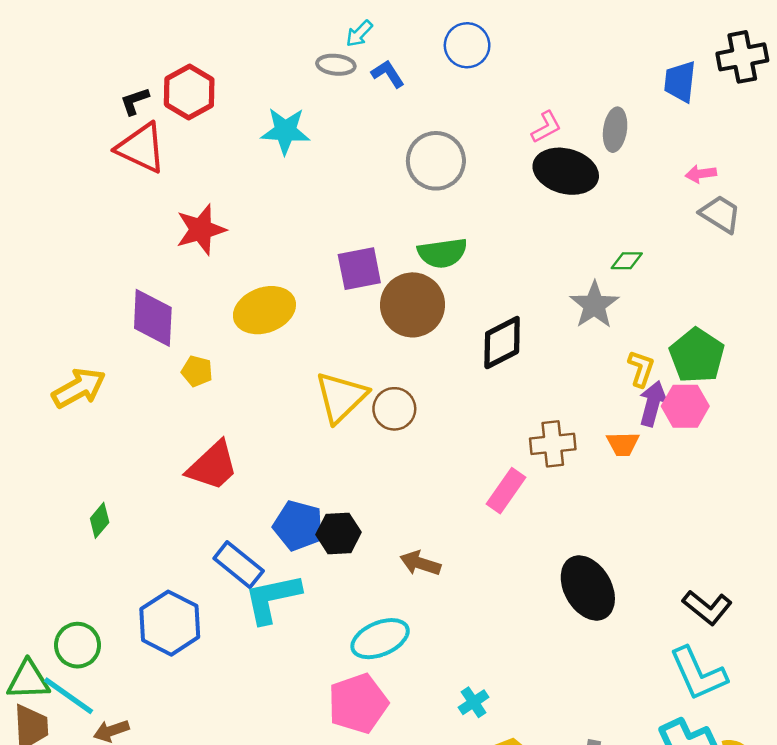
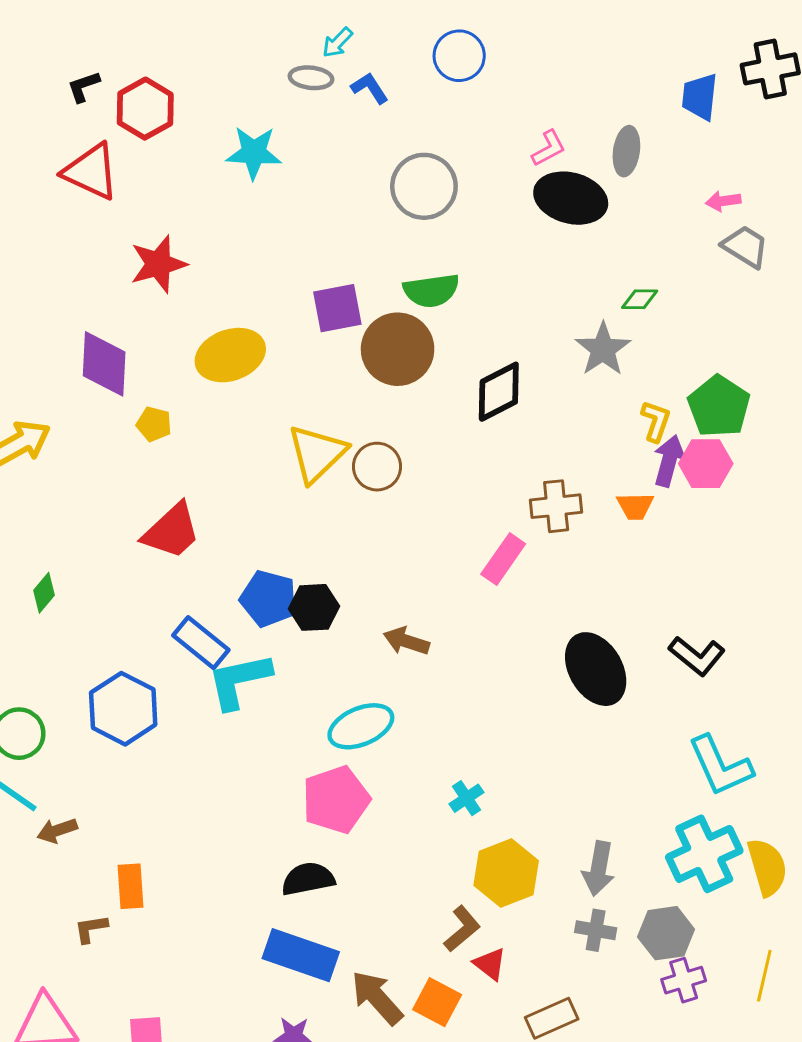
black L-shape: (135, 101) -> (84, 87), moved
black L-shape: (707, 607) -> (697, 656), moved

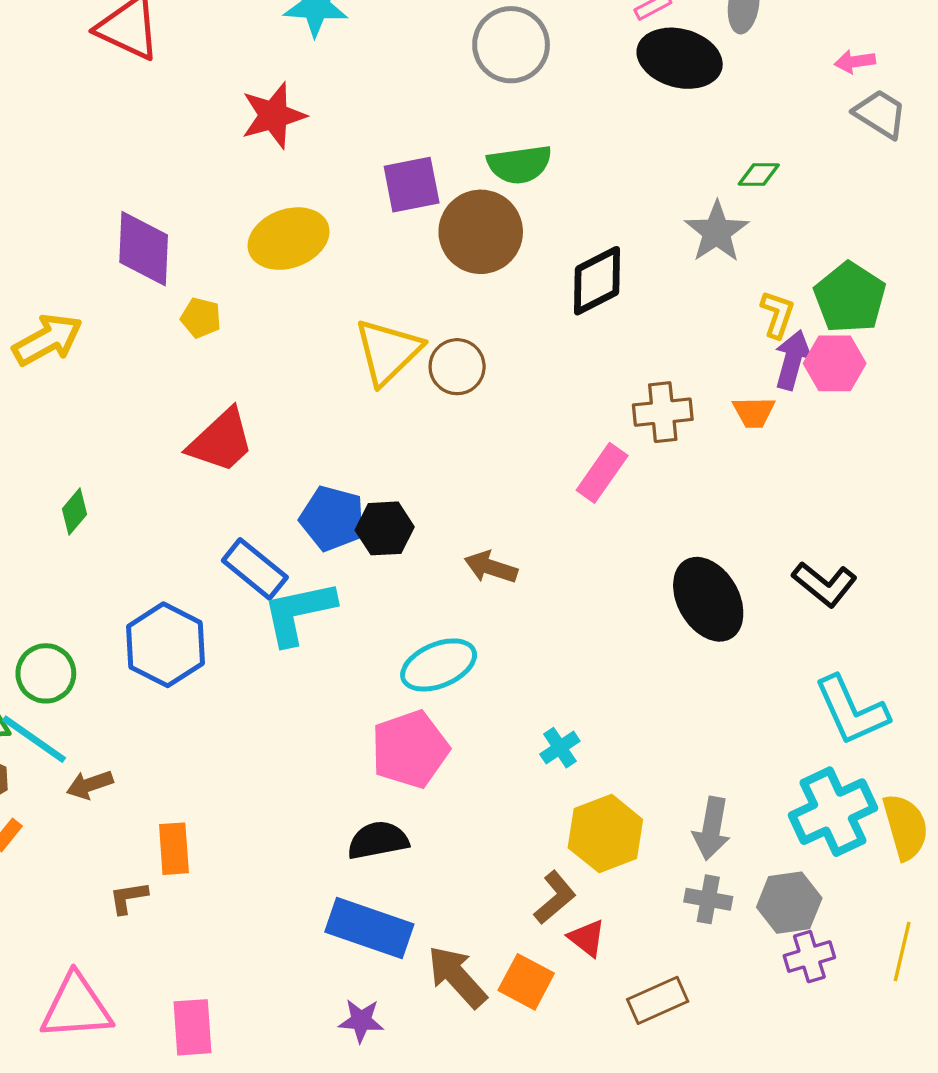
red star: (158, 264) -> (273, 116), moved

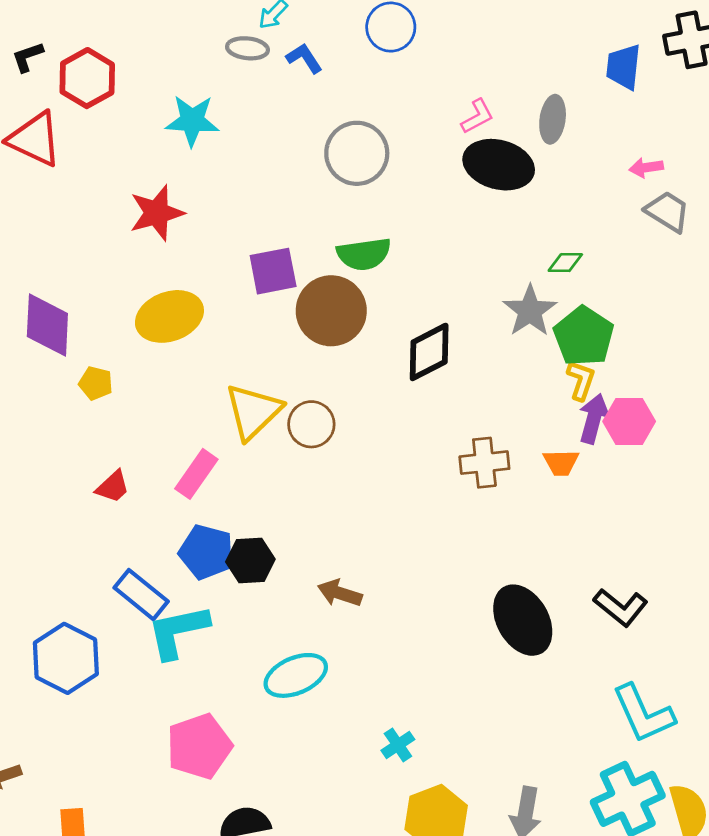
green pentagon: (850, 298) -> (584, 336), moved
red trapezoid: (221, 441) -> (113, 487), size x0.6
pink rectangle: (602, 473) -> (196, 474), moved
pink pentagon: (410, 749) -> (199, 746), moved

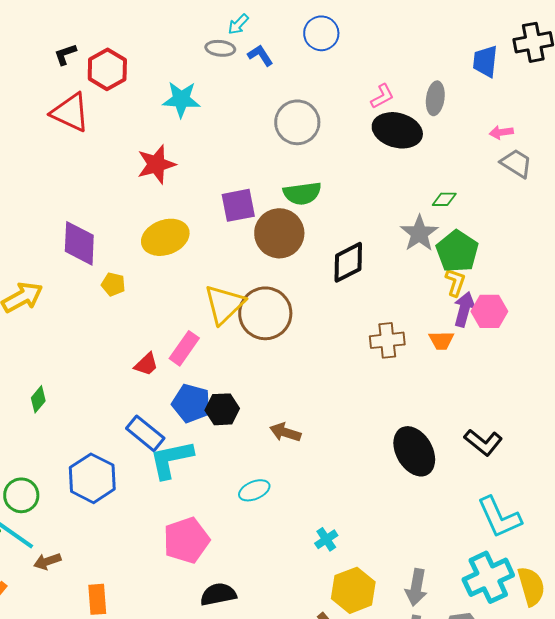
brown circle: (311, 424) -> (265, 313), size x1.6
red trapezoid: (113, 487) -> (146, 364), moved
cyan ellipse: (296, 675) -> (254, 490), size x0.7

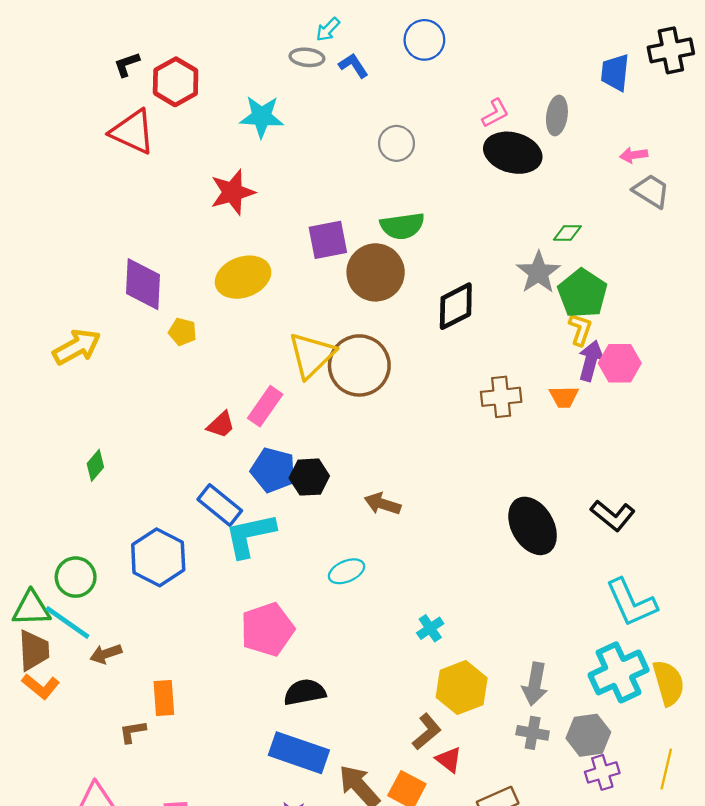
gray circle: (297, 122) -> (396, 143), size x0.7

